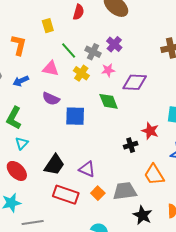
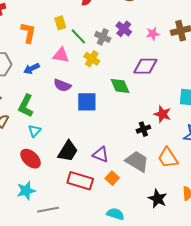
yellow rectangle: (48, 26) -> (60, 23), moved
pink star: (108, 70) -> (153, 34), moved
gray trapezoid: (125, 191) -> (137, 161), moved, turned 40

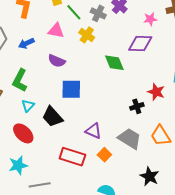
pink star: (153, 34) -> (150, 19), moved
blue square: (87, 102) -> (71, 89), moved
black trapezoid: (68, 151) -> (52, 117), moved, turned 105

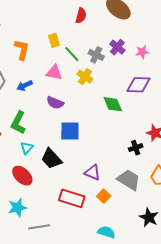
pink star: (150, 19) -> (142, 52), moved

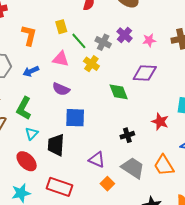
black cross: (136, 148) -> (127, 135), moved
black trapezoid: (51, 159) -> (56, 145), turned 45
red rectangle: (72, 198) -> (60, 187), moved

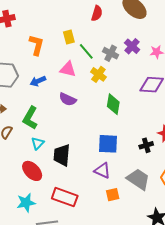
green diamond: (119, 92) -> (113, 104), moved, turned 30
blue square: (75, 118) -> (108, 144), moved
black cross: (127, 135) -> (146, 145), moved
orange square: (107, 184) -> (113, 195), turned 32

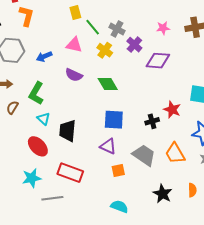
orange L-shape: (37, 45) -> (26, 16), moved
purple cross: (132, 46) -> (134, 45), moved
green diamond: (113, 104) -> (108, 84), moved, turned -40
cyan triangle: (38, 143) -> (43, 119), turned -32

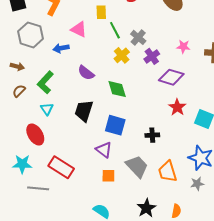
pink triangle: (74, 45) -> (79, 29), moved
red star: (172, 110) -> (177, 107), moved
black trapezoid: (68, 131) -> (84, 111), moved

